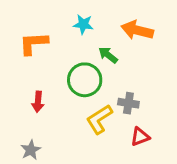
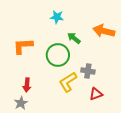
orange arrow: (137, 30) -> (104, 31), moved
orange L-shape: (34, 43) -> (23, 46), moved
red arrow: (38, 102) -> (27, 85), moved

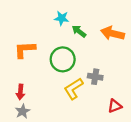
green arrow: (74, 38) -> (79, 31), moved
red arrow: (27, 85) -> (20, 92), moved
red triangle: (96, 94) -> (115, 106), moved

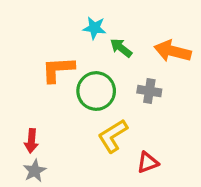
orange L-shape: (25, 50) -> (58, 69), moved
gray cross: (95, 77) -> (149, 91), moved
red triangle: (115, 106) -> (148, 162), moved

